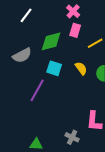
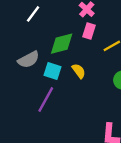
cyan square: (54, 68) -> (52, 71), moved
yellow semicircle: (81, 68) -> (79, 71), moved

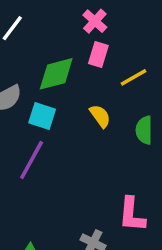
yellow semicircle: (79, 71) -> (100, 116), moved

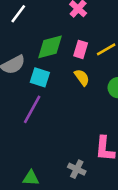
pink rectangle: (98, 55) -> (81, 49), moved

